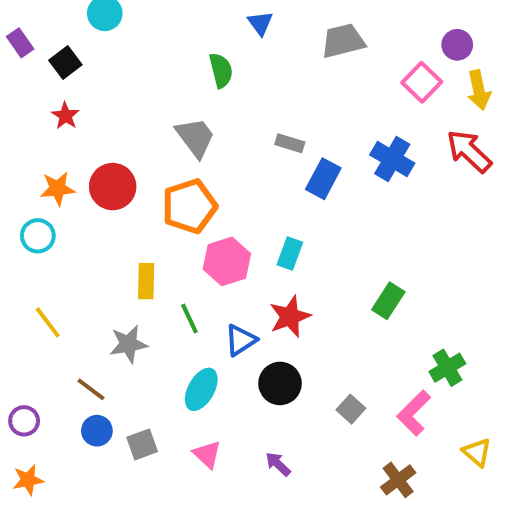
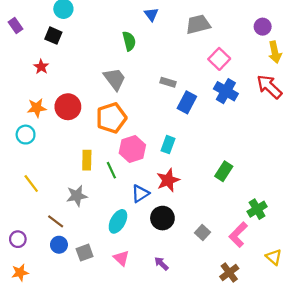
black square: (65, 63) -> (53, 36), moved, turned -30
pink square: (422, 82) -> (219, 59), moved
green line: (189, 318) -> (111, 170), moved

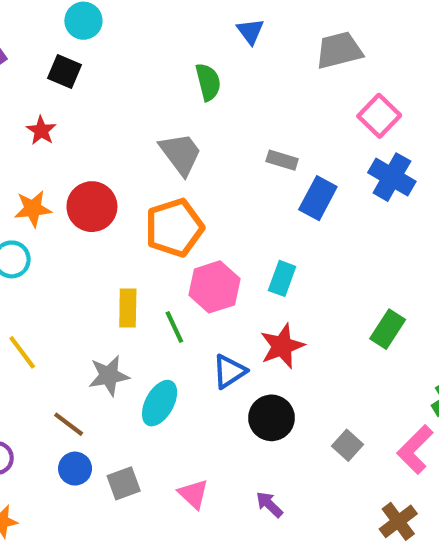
cyan ellipse: (118, 221) -> (160, 403), moved

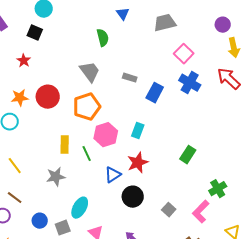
gray rectangle: (282, 160) -> (130, 78), moved
cyan ellipse: (160, 403) -> (80, 208), moved
brown line: (69, 424) -> (15, 198), moved

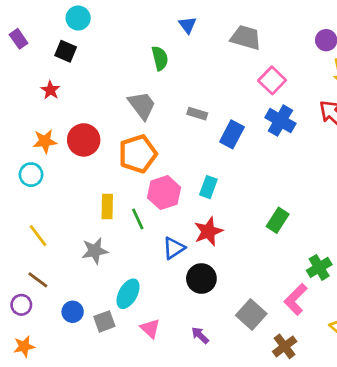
gray trapezoid: (165, 23) -> (246, 37), turned 30
gray square: (169, 210) -> (251, 315), moved, size x1.5

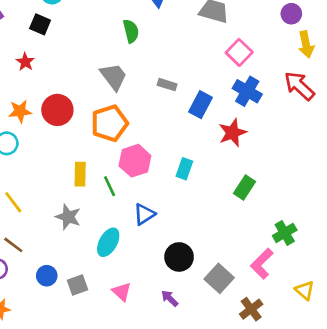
cyan rectangle: (208, 187) -> (184, 169), moved
red star: (208, 231) -> (233, 133), moved
gray star: (95, 251) -> (68, 217), turned 30
black circle: (201, 279) -> (179, 257), moved
cyan ellipse: (128, 294) -> (108, 242), moved

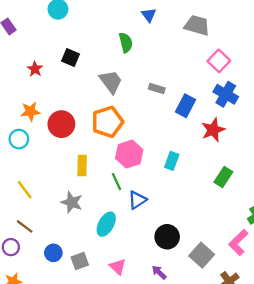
black square: (40, 24) -> (71, 57), moved
red circle: (57, 110) -> (61, 124), moved
green line: (110, 186) -> (117, 182), moved

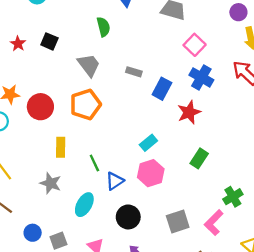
red star: (35, 69) -> (18, 44), moved
pink hexagon: (129, 154) -> (151, 173), moved
cyan rectangle: (172, 161) -> (148, 143), turned 30
black circle: (167, 237) -> (128, 217), moved
gray square: (202, 255) -> (178, 221), moved, turned 30

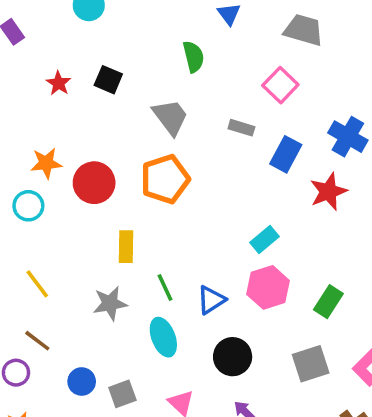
pink square: (195, 45) -> (280, 85), moved
green rectangle: (199, 158) -> (328, 302), moved
green line: (94, 163) -> (165, 287), moved
gray star: (51, 183) -> (110, 303), turned -30
cyan ellipse: (84, 205) -> (163, 337), turned -50

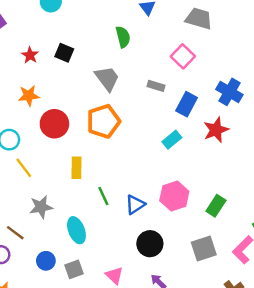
orange star: (46, 163) -> (29, 96), moved
cyan rectangle: (264, 239) -> (172, 140), moved
yellow line: (37, 284) -> (24, 168), moved
gray star: (110, 303) -> (41, 207), moved
cyan ellipse: (163, 337) -> (76, 230), moved

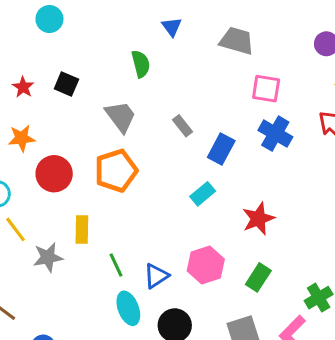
pink square: (183, 56) -> (266, 89), moved, turned -35
gray rectangle: (156, 86) -> (182, 126), turned 35
red star: (216, 130) -> (258, 219), moved
gray star: (41, 207) -> (48, 257), moved
cyan ellipse: (76, 230) -> (128, 308), moved

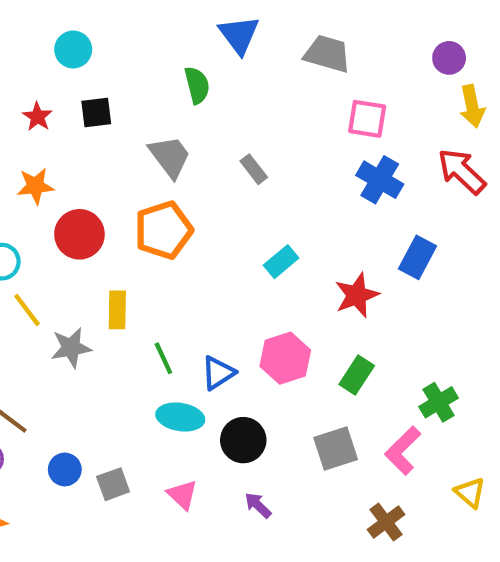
cyan circle: (49, 19) -> (73, 50), moved
blue triangle: (172, 27) -> (239, 35), size x1.5
black square: (66, 84) -> (96, 113), turned -30
blue rectangle: (221, 149) -> (418, 257), moved
cyan ellipse: (128, 308) -> (180, 417), turned -60

